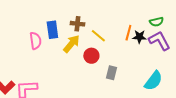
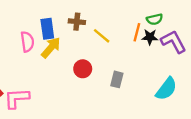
green semicircle: (156, 22) -> (155, 19), moved
yellow arrow: (71, 44) -> (51, 48), moved
red circle: (91, 56) -> (83, 69), moved

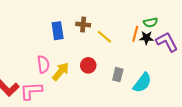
pink semicircle: (27, 42) -> (43, 64), moved
yellow arrow: (51, 48) -> (61, 71), moved
cyan semicircle: (166, 89) -> (142, 83), moved

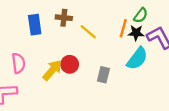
green semicircle: (151, 22) -> (141, 15), turned -40
yellow arrow: (61, 71) -> (52, 70), moved
cyan semicircle: (142, 83) -> (137, 58), moved

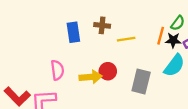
yellow line: (88, 32) -> (126, 39), turned -48
yellow arrow: (52, 70) -> (91, 77), turned 45
gray rectangle: (103, 75) -> (141, 82), size x1.5

